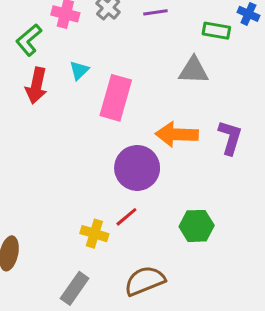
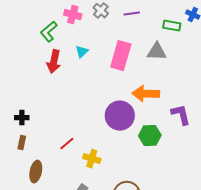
pink rectangle: (116, 98) -> (121, 56), moved
purple L-shape: (230, 137) -> (181, 115), moved, turned -30
red line: (126, 217) -> (67, 144), moved
green hexagon: (197, 226) -> (150, 136), moved

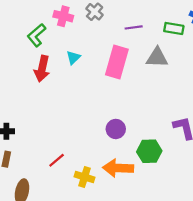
purple line: (132, 14) -> (134, 27), moved
orange arrow: (146, 94) -> (118, 168), moved
purple circle: (120, 116) -> (116, 129), size x0.6

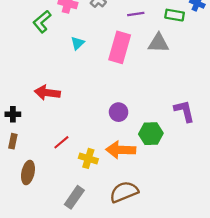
red arrow: (42, 69) -> (47, 93), moved, turned 85

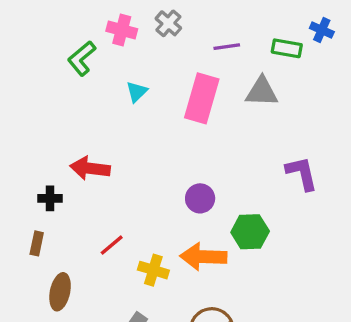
purple L-shape: (184, 111) -> (302, 173), moved
black cross: (13, 114) -> (50, 198), moved

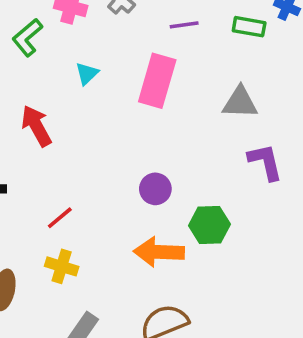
gray triangle: (262, 92) -> (240, 102), moved
red arrow: (90, 168) -> (36, 126), moved, turned 54
red line: (112, 245) -> (60, 218), moved
yellow cross: (153, 270) -> (62, 266), moved

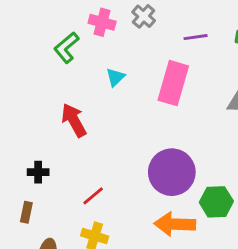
purple circle: (155, 189) -> (172, 172), size x1.8

